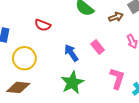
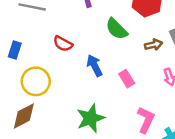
blue arrow: (71, 53) -> (94, 66), moved
brown diamond: (18, 87) -> (24, 116), turned -40

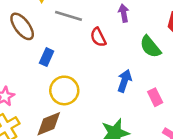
red semicircle: (63, 44) -> (98, 37), moved, turned 30
blue arrow: (94, 66) -> (124, 81), turned 40

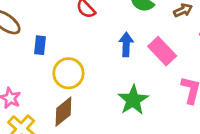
pink rectangle: (155, 97) -> (162, 51), size x1.5

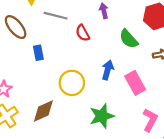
blue rectangle: (40, 45) -> (38, 53), turned -32
yellow circle: (68, 73) -> (72, 83), moved

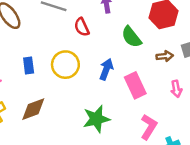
blue rectangle: (38, 53) -> (29, 65), moved
yellow circle: (72, 83) -> (65, 65), moved

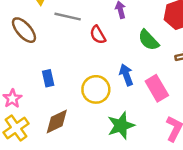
yellow circle: (65, 65) -> (96, 89), moved
blue arrow: (106, 69) -> (126, 75), turned -35

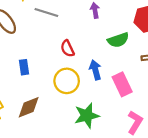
red semicircle: (98, 35) -> (67, 48), moved
green semicircle: (149, 40) -> (118, 40), turned -70

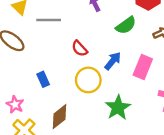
blue arrow: (95, 70) -> (113, 61), turned 72
pink rectangle: (122, 84) -> (143, 67), turned 65

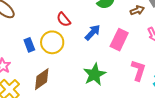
yellow circle: (88, 80) -> (52, 42), moved

